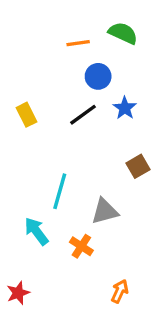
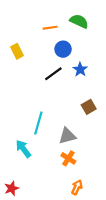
yellow rectangle: (26, 115) -> (17, 51), moved
orange cross: (81, 246) -> (68, 158), moved

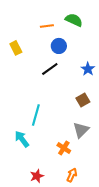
blue star: (80, 69) -> (88, 69), moved
gray triangle: (67, 136) -> (81, 130), moved, turned -30
red star: (12, 188) -> (37, 176), moved

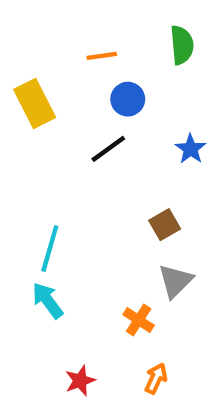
green semicircle: (74, 20) -> (182, 45), moved, turned 60
yellow rectangle: (16, 48) -> (35, 103), size x1.5
brown square: (83, 100) -> (165, 225), moved
cyan line: (36, 115) -> (50, 249), moved

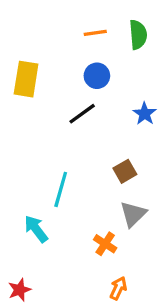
orange line: (102, 56) -> (95, 33), moved
yellow rectangle: (35, 103) -> (26, 79), turned 36
cyan line: (50, 249) -> (61, 189), moved
red star: (80, 381) -> (19, 290), moved

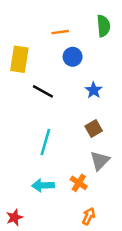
orange line: (95, 33) -> (60, 32), moved
black line: (82, 114) -> (43, 91), moved, turned 65
blue star: (145, 114) -> (94, 90), moved
cyan arrow: (36, 229) -> (43, 185), moved, turned -55

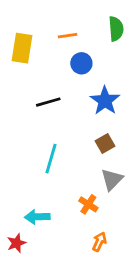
yellow rectangle: (19, 59) -> (22, 48), moved
blue star: (94, 90) -> (105, 101), size x1.5
black line: (43, 91) -> (48, 102), turned -45
cyan arrow: (43, 185) -> (37, 217), moved

